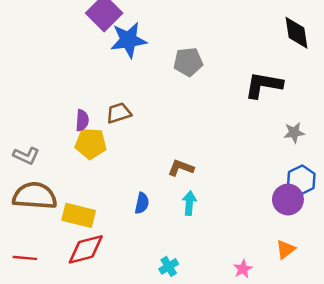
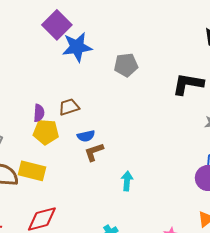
brown L-shape: (181, 168) -> (94, 152), moved, turned -40
blue semicircle: (142, 203) -> (86, 136), moved, turned 66
yellow rectangle: (79, 215) -> (32, 171), moved

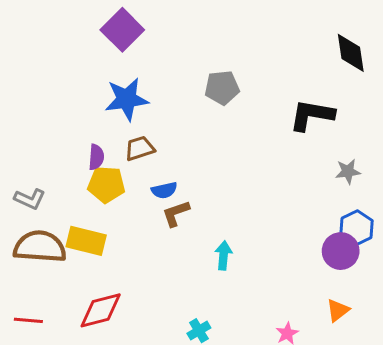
blue star: (77, 47) -> (127, 99), moved

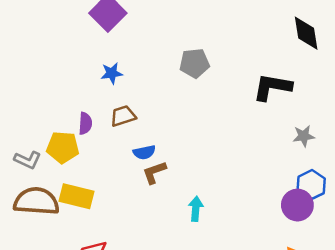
blue star: (127, 99) -> (112, 73), size x0.6
yellow pentagon: (106, 185) -> (63, 147), moved

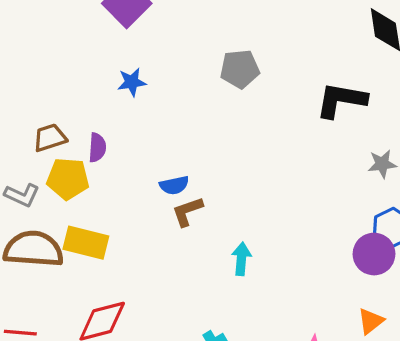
brown trapezoid: (123, 116) -> (50, 138), moved

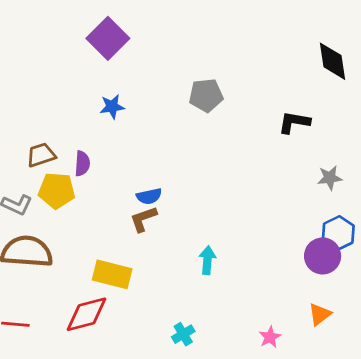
black L-shape: (341, 100) -> (294, 122), size x0.7
brown L-shape: (187, 211) -> (143, 219), moved
yellow rectangle: (86, 243) -> (112, 274), moved

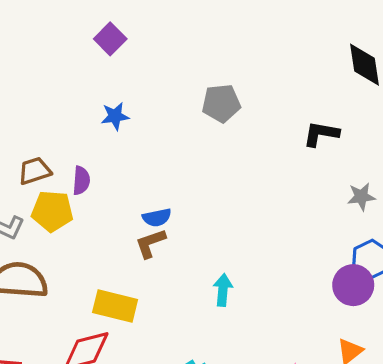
purple square: (108, 38) -> (110, 39), size x0.7

